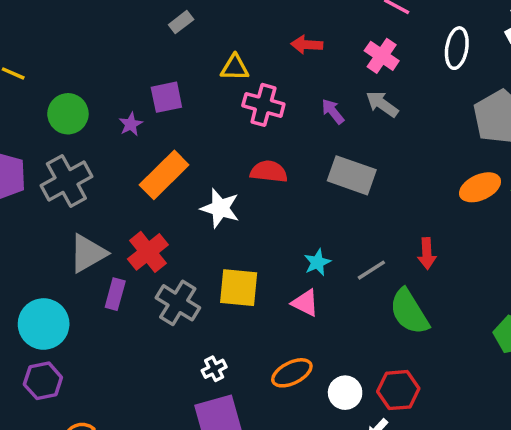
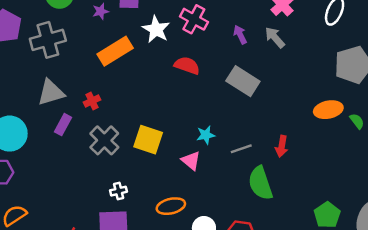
white star: (220, 208) -> (156, 29), moved
red cross: (148, 252) -> (92, 101), size x0.6

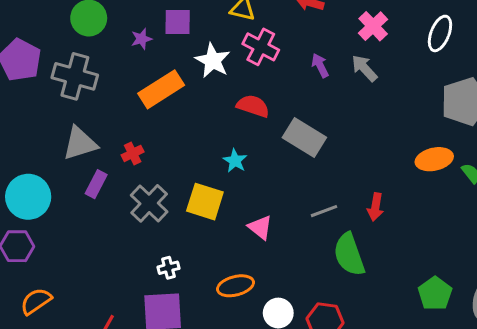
gray cross: (48, 40) -> (75, 76), turned 32
gray rectangle: (243, 81) -> (304, 137), moved
cyan star: (206, 135) -> (235, 161), moved, turned -30

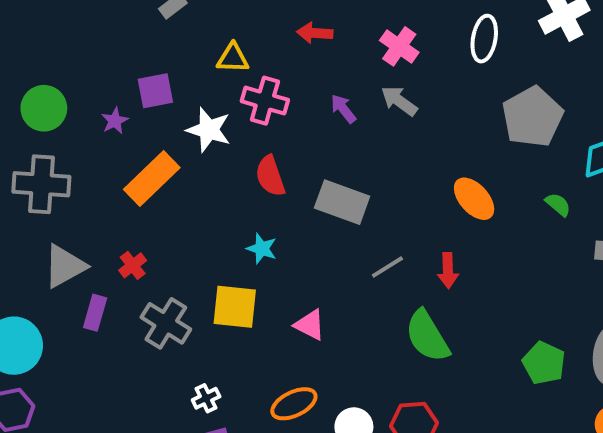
red semicircle: (253, 106) -> (270, 176), turned -116
orange ellipse: (434, 159) -> (474, 199), moved, turned 72
gray line: (324, 211) -> (387, 267), moved

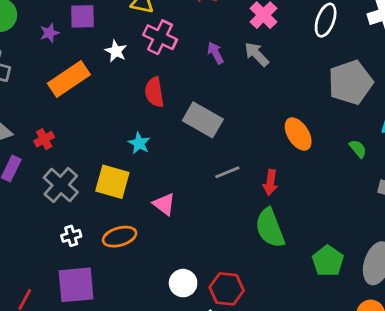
white star: (209, 130) -> (116, 51), size x0.7
green semicircle: (427, 336) -> (270, 228), moved
white cross: (206, 398) -> (71, 236), moved
orange ellipse: (294, 404) -> (120, 237), moved

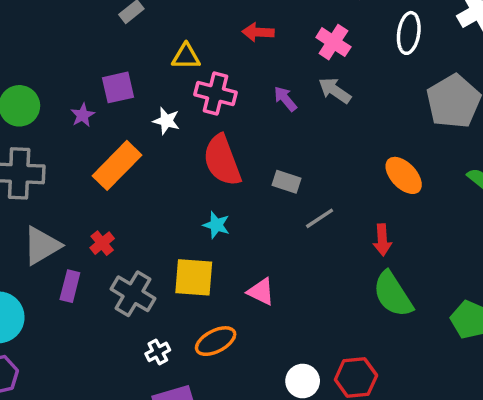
red semicircle: (154, 92) -> (222, 160), size x1.4
gray rectangle: (203, 120) -> (287, 182), size x0.6
gray line: (227, 172) -> (320, 218), moved

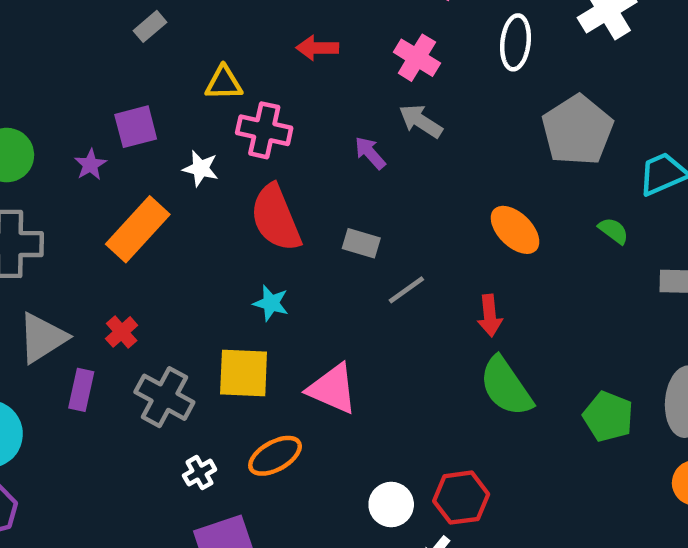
purple arrow: (285, 99) -> (370, 153), moved
pink triangle: (261, 292) -> (333, 389), size x1.4

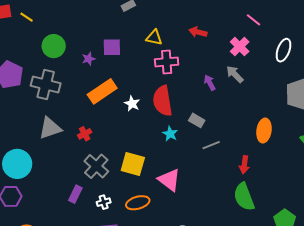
pink cross: (264, 130) -> (167, 62), turned -30
white star: (201, 168) -> (132, 104), moved
orange ellipse: (515, 230) -> (264, 131), turned 40
cyan star: (271, 303) -> (170, 134), moved
purple rectangle: (81, 390) -> (75, 194), moved

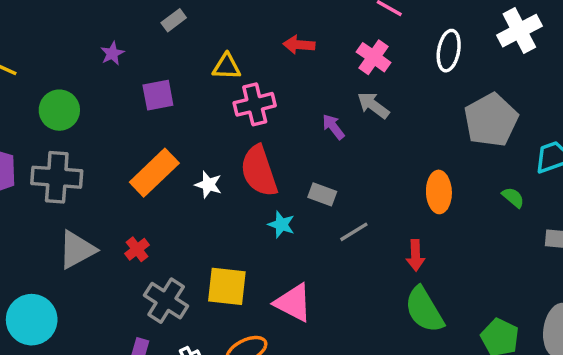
purple star: (89, 59) -> (112, 53), moved

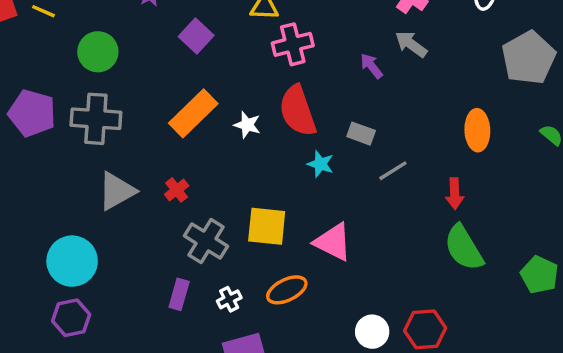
purple square: (158, 95) -> (196, 36), turned -36

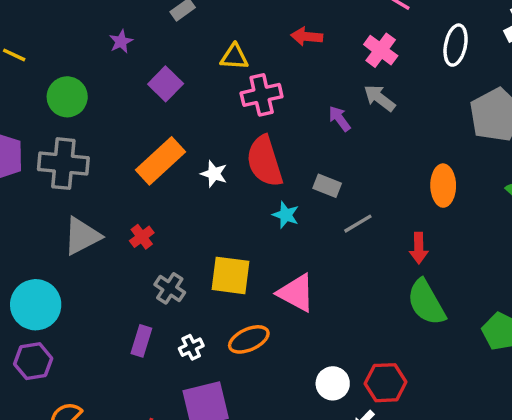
gray cross: (206, 241) -> (170, 288), size x0.7

